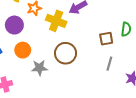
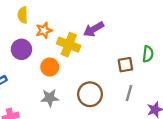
orange circle: (23, 50) -> (50, 67), moved
brown circle: (66, 53) -> (90, 94), moved

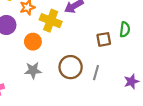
gray line: (129, 93) -> (96, 73), moved

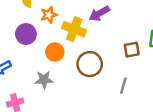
brown circle: (71, 67) -> (90, 64), moved
gray star: (33, 70) -> (44, 80), moved

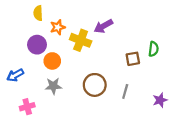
orange circle: (55, 52) -> (52, 61), moved
brown circle: (90, 64) -> (95, 85), moved

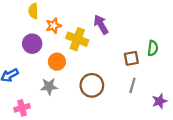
purple arrow: (103, 26) -> (101, 24), turned 90
orange circle: (52, 61) -> (57, 62), moved
gray line: (125, 91) -> (132, 85), moved

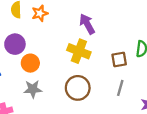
orange star: (54, 26) -> (40, 13), moved
yellow cross: (77, 39) -> (79, 51), moved
orange circle: (57, 62) -> (30, 63), moved

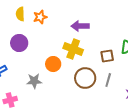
purple arrow: (87, 24) -> (80, 26), turned -60
orange circle: (30, 63) -> (53, 64), moved
brown circle: (78, 88) -> (85, 78), moved

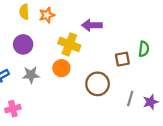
yellow cross: (73, 49) -> (69, 44), moved
gray line: (108, 80) -> (130, 99), moved
gray star: (34, 81) -> (31, 75), moved

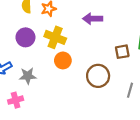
yellow cross: (69, 44) -> (55, 37), moved
gray star: (31, 75) -> (28, 76), moved

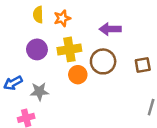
yellow cross: (55, 37) -> (69, 49), turned -30
brown circle: (98, 76) -> (103, 61), moved

